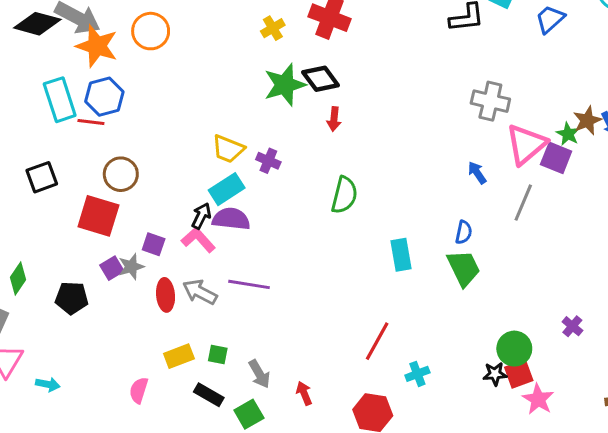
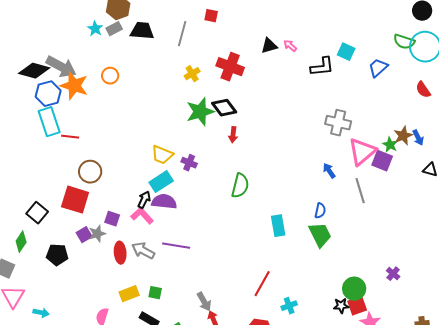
orange circle: (151, 31) -> (110, 76), size x0.7
blue hexagon: (104, 97) -> (48, 94), moved
black square: (42, 177) -> (37, 213), moved, turned -30
gray line: (523, 203) -> (360, 191), turned -40
gray arrow: (259, 374) -> (204, 302), moved

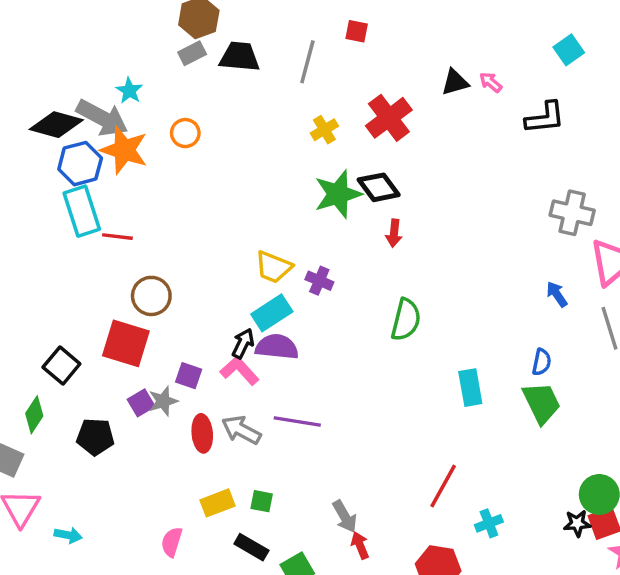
cyan star: (95, 29) -> (129, 91), moved
cyan square: (346, 52) -> (569, 50), moved, turned 30
red cross: (230, 67) -> (389, 118), turned 32

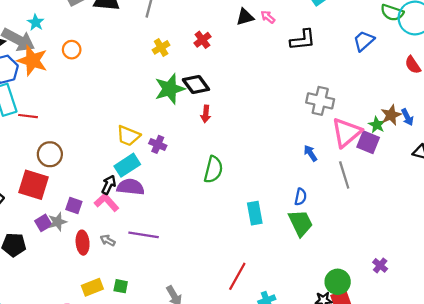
red cross: (389, 118) -> (202, 40), size x0.6
gray arrow: (241, 430) -> (108, 240), size x0.6

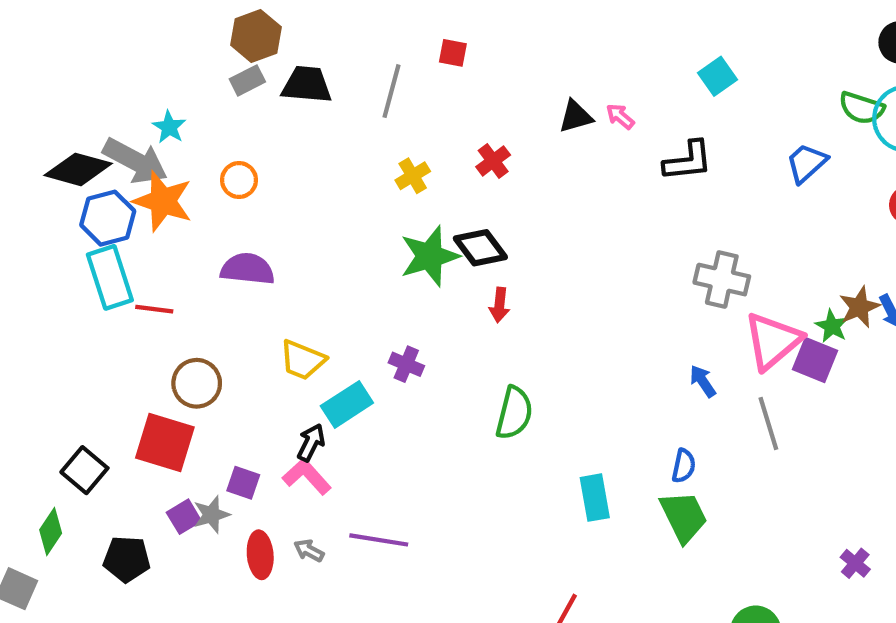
yellow trapezoid: (128, 136) -> (303, 360), moved
purple semicircle: (131, 187) -> (247, 269), moved
purple cross: (380, 265) -> (855, 563), moved

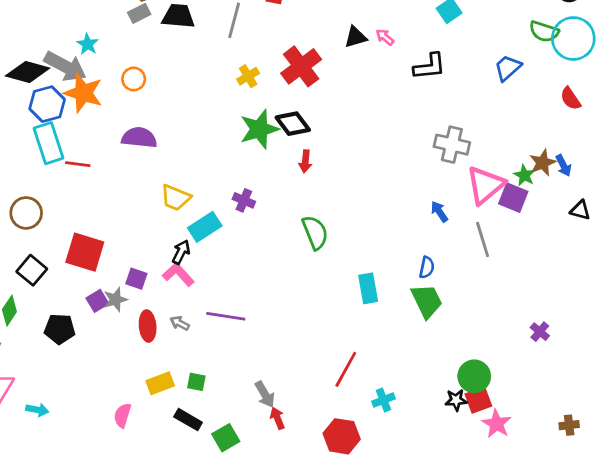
red cross: (493, 161) -> (301, 66), size x1.8
brown circle: (197, 383) -> (26, 213), moved
green semicircle: (514, 413) -> (315, 233), turned -36

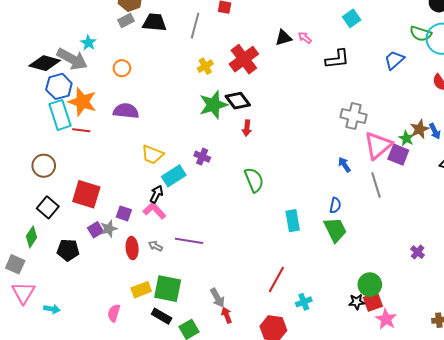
orange star: (83, 93) -> (82, 102), moved
green square: (196, 382) -> (168, 289), size x2.0

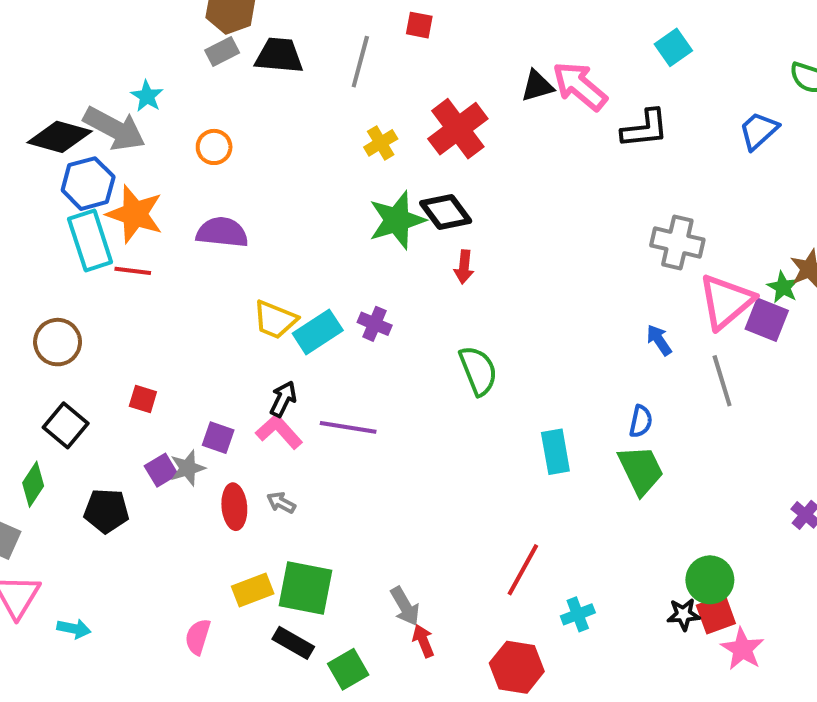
pink arrow: (305, 38) -> (580, 86), size x2.0
cyan rectangle: (174, 176) -> (318, 332), moved
red square: (86, 194) -> (143, 399), size x0.5
purple line: (189, 241) -> (348, 427), moved

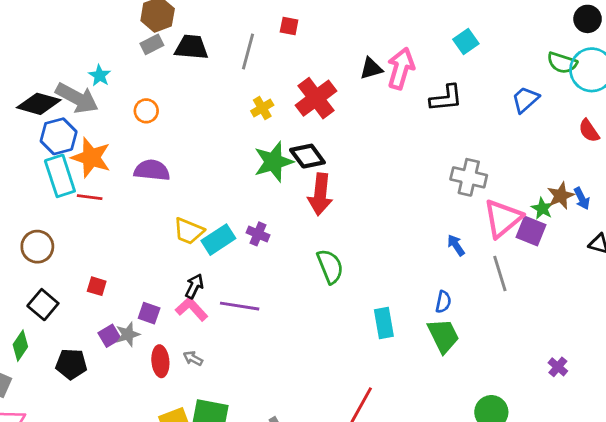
pink arrow: (580, 86) -> (401, 68), turned 66
red arrow: (464, 267) -> (320, 194), size x1.8

